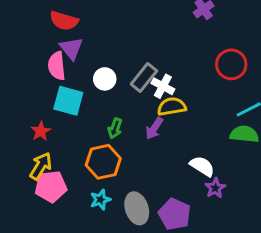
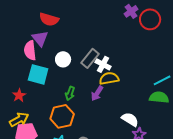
red semicircle: (64, 21) -> (49, 19), moved
red circle: (231, 64) -> (150, 19), moved
yellow arrow: (41, 166) -> (19, 119), turned 30

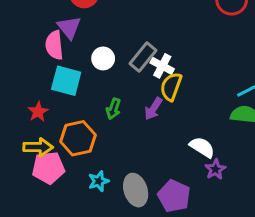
yellow semicircle: (109, 78) -> (171, 87), turned -60
orange hexagon: (62, 116) -> (78, 138), moved
yellow arrow: (19, 119) -> (38, 147), turned 30

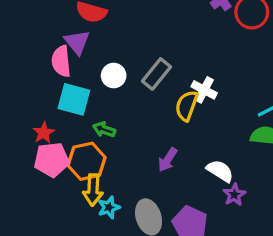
white cross: (162, 66) -> (204, 90), moved
green arrow: (113, 109) -> (104, 130), moved, turned 90
purple arrow: (153, 109) -> (168, 160), moved
yellow arrow: (38, 147) -> (93, 190), moved, turned 92
pink pentagon: (48, 168) -> (52, 160), moved

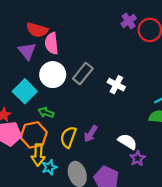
pink semicircle: (61, 61) -> (52, 43), moved
white circle: (114, 76) -> (53, 75), size x1.5
cyan square: (74, 99) -> (25, 91), turned 30
yellow semicircle: (187, 106) -> (68, 137), moved

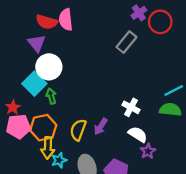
pink semicircle: (52, 43) -> (66, 20), moved
gray rectangle: (83, 73) -> (126, 42), moved
white circle: (53, 75) -> (49, 67), moved
white cross: (116, 85) -> (131, 107), moved
green arrow: (46, 113) -> (51, 96), moved, turned 56

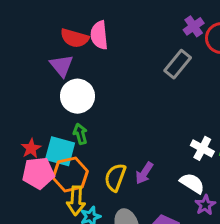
cyan square: (34, 84) -> (60, 151), moved, turned -30
white cross: (131, 107) -> (202, 148), moved

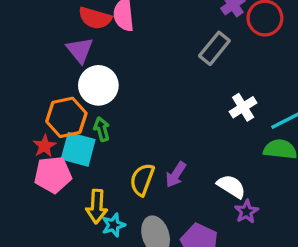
white cross: (202, 148) -> (243, 107), moved, turned 30
orange hexagon: (70, 175) -> (66, 117), moved

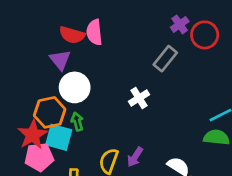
white cross: (243, 107) -> (139, 98), moved
red star: (45, 146) -> (33, 135), size x1.6

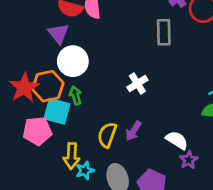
gray rectangle: (165, 59) -> (164, 32), turned -40
white cross: (139, 98) -> (137, 84), moved
red star: (33, 135) -> (24, 88), moved

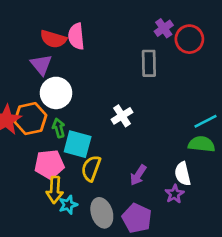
cyan square: (57, 111) -> (78, 144), moved
pink pentagon: (37, 131) -> (49, 164), moved
purple arrow: (133, 131) -> (138, 175), moved
white semicircle: (177, 140) -> (183, 174), moved, turned -135

